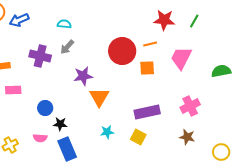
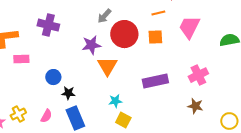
gray arrow: (67, 47) -> (104, 16), moved
red circle: (122, 51) -> (124, 34), moved
yellow square: (138, 137) -> (123, 120), moved
pink semicircle: (40, 138) -> (46, 116), moved, turned -64

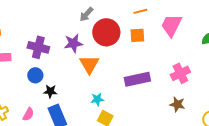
purple cross: (48, 25) -> (38, 47), moved

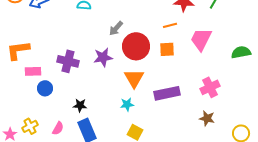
orange triangle: (89, 64) -> (134, 78), moved
blue circle: (35, 75) -> (45, 88), moved
cyan star: (97, 99) -> (127, 104), moved

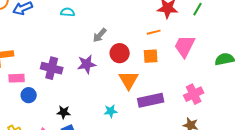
red circle: (136, 46) -> (120, 53), size x0.7
orange triangle: (134, 78) -> (129, 80), moved

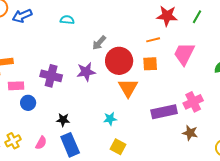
red circle: (120, 53) -> (119, 61), size x1.4
purple rectangle: (151, 100) -> (164, 112), moved

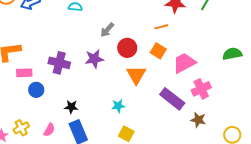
pink trapezoid: (184, 54) -> (184, 63), moved, turned 35
red circle: (119, 61) -> (127, 48), size x0.7
orange square: (150, 64) -> (158, 51), turned 35
purple rectangle: (164, 112) -> (172, 99), turned 50

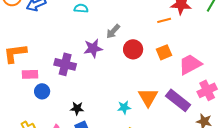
orange line: (161, 27) -> (164, 20), moved
orange square: (158, 51) -> (164, 52), turned 35
purple star: (94, 59) -> (93, 48), moved
orange triangle: (136, 75) -> (148, 97), moved

